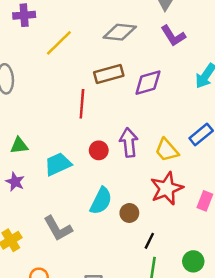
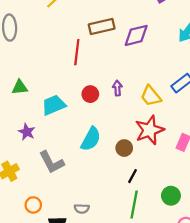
purple arrow: (129, 143) -> (117, 88), size x0.6
purple star: (15, 182) -> (27, 132), moved
brown circle: (129, 213) -> (124, 148), moved

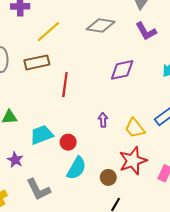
brown rectangle: (102, 26) -> (37, 62), moved
red circle: (90, 94) -> (68, 142), moved

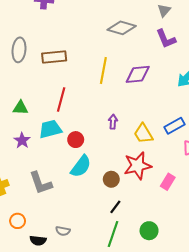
yellow line: (48, 32) -> (103, 70), moved, turned -45
red line: (65, 85) -> (61, 100), moved
purple star: (15, 160) -> (22, 140), moved

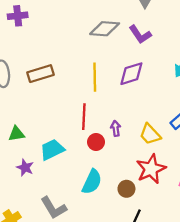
purple L-shape: (166, 39) -> (140, 34), moved
red line: (61, 100) -> (84, 117), moved
red circle: (76, 140) -> (96, 142), moved

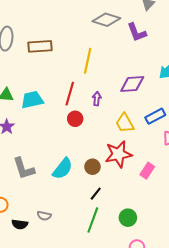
purple diamond: (131, 74) -> (132, 84), moved
purple arrow: (116, 128) -> (97, 99), moved
cyan trapezoid: (52, 150) -> (32, 100), moved
cyan semicircle: (92, 182) -> (63, 169), moved

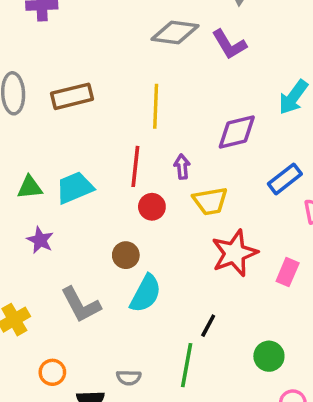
yellow trapezoid: (125, 123) -> (210, 201), moved, turned -60
brown circle: (92, 167) -> (126, 255), moved
green line: (93, 220) -> (187, 365), moved

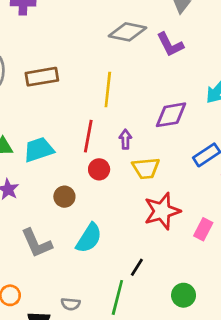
brown circle: (126, 255) -> (64, 197), moved

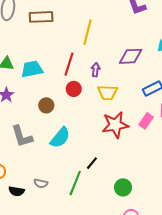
pink rectangle: (203, 229) -> (146, 121), moved

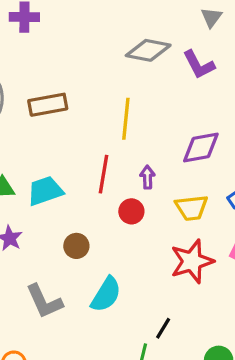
red circle: (74, 89) -> (131, 211), moved
yellow trapezoid: (108, 93) -> (192, 208), moved

